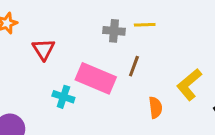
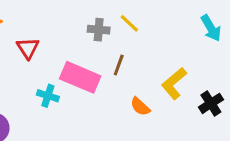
yellow line: (145, 25) -> (129, 23), turned 45
orange semicircle: (155, 107) -> (140, 107), turned 140

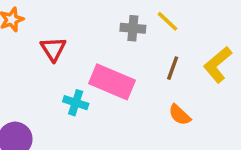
brown line: (119, 65) -> (173, 68), moved
yellow L-shape: (174, 83) -> (218, 65), moved

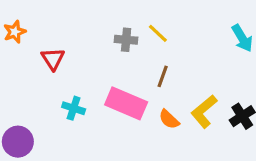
yellow L-shape: (218, 65) -> (204, 111), moved
pink rectangle: (112, 82) -> (126, 103), moved

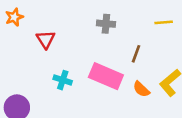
yellow line: (158, 33) -> (164, 22), moved, turned -48

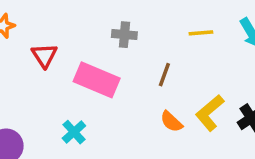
pink rectangle: (106, 76) -> (97, 80), moved
cyan cross: (63, 80) -> (74, 132), moved, turned 30

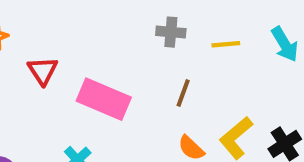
gray cross: (124, 35) -> (171, 32), moved

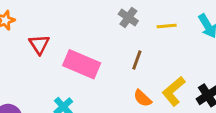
gray cross: (171, 32) -> (128, 18), turned 30

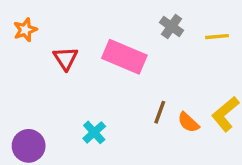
brown line: (137, 60) -> (160, 112), moved
pink rectangle: (82, 64) -> (124, 57), moved

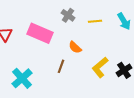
orange semicircle: (188, 122) -> (75, 47), moved
cyan cross: (94, 132) -> (22, 78), size x1.5

